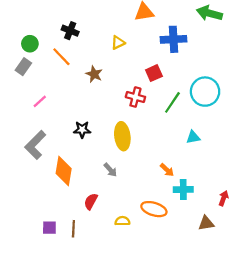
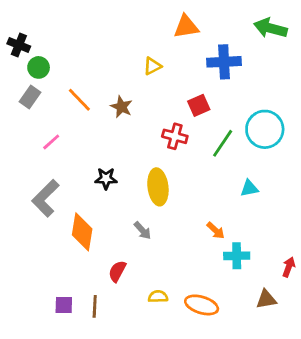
black cross: (70, 31) -> (19, 45), moved
orange line: (61, 57) -> (79, 100), moved
orange ellipse: (154, 209) -> (202, 305), moved

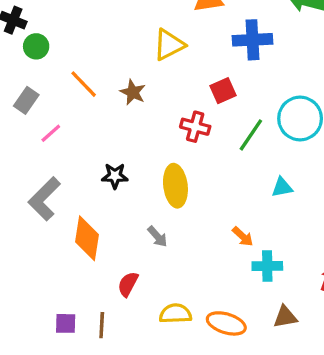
yellow triangle: (152, 66) -> (169, 45), size x1.5
gray rectangle: (30, 97) -> (26, 100), moved
yellow semicircle: (158, 297) -> (175, 314), size x1.4
brown triangle: (266, 299) -> (285, 317), moved

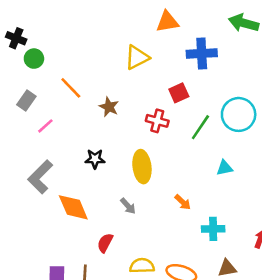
brown star: (133, 92) -> (109, 107), moved
orange arrow: (243, 237) -> (183, 202), moved
orange diamond: (87, 238) -> (73, 207), turned -32

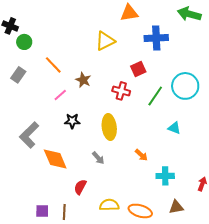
pink line: (45, 126) -> (60, 95), moved
cyan triangle: (225, 168) -> (174, 128), turned 32

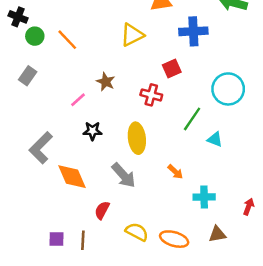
orange line: (53, 65) -> (67, 40), moved
green line: (155, 96) -> (192, 119), moved
gray arrow: (98, 158) -> (124, 175), size x1.6
yellow semicircle: (109, 205) -> (137, 232), turned 30

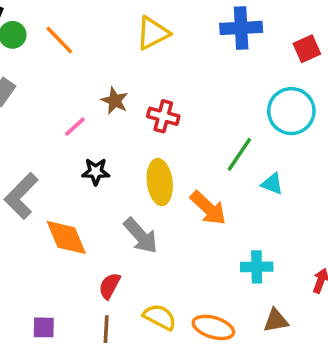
red square: (172, 69) -> (307, 49), moved
red cross: (151, 95) -> (163, 116), moved
orange arrow: (175, 172) -> (208, 208), moved, size x1.6
brown line: (83, 240) -> (106, 329), moved

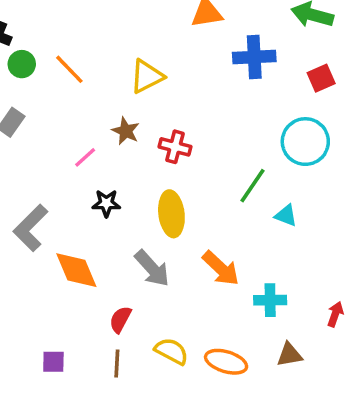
yellow triangle: (153, 33) -> (147, 76), moved
orange arrow: (208, 208) -> (221, 268), moved

